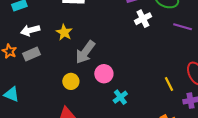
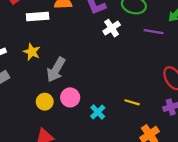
pink circle: (104, 74) -> (70, 97), moved
yellow line: (169, 84) -> (132, 102), moved, turned -40

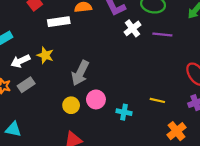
purple line: (154, 32) -> (162, 34), moved
yellow star: (32, 52) -> (45, 55), moved
cyan cross: (98, 112) -> (124, 112), turned -32

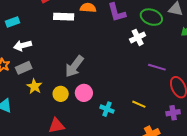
white cross: (132, 28) -> (138, 37), moved
purple line: (162, 34) -> (157, 67), moved
yellow star: (45, 55) -> (34, 86), moved

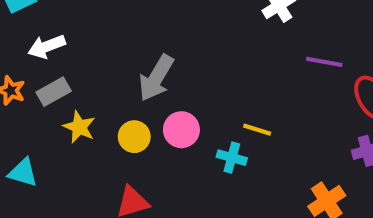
yellow line: (139, 104) -> (257, 130), moved

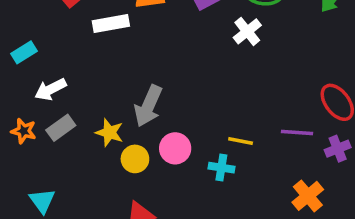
purple line: (324, 62) -> (297, 133), moved
yellow star: (79, 127) -> (109, 133), moved
cyan triangle: (23, 173) -> (42, 201), turned 44

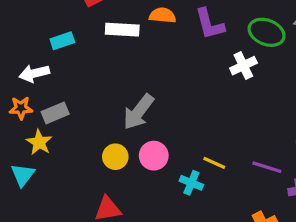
cyan rectangle: (24, 52) -> (62, 41), moved
white arrow: (50, 89) -> (34, 73), moved
orange star: (24, 131) -> (21, 108), turned -30
yellow star: (109, 133) -> (39, 142), moved

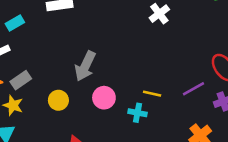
yellow circle: (115, 157) -> (58, 100), moved
purple line: (267, 167) -> (194, 89), turned -35

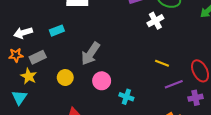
cyan rectangle: (15, 23) -> (57, 31), moved
yellow line: (152, 94) -> (162, 63), moved

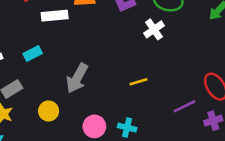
yellow line: (162, 63) -> (139, 82), moved, turned -32
pink circle: (102, 81) -> (94, 126), moved

